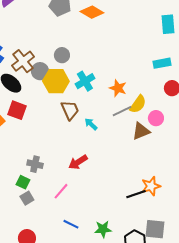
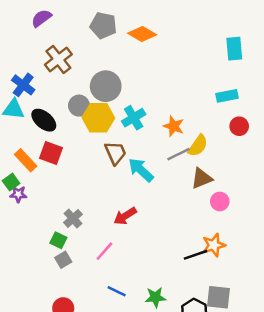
gray circle: (62, 55) -> (106, 86), size x1.6
brown cross: (23, 61) -> (58, 59), moved
pink circle: (156, 118) -> (220, 201), moved
cyan arrow: (91, 124) -> (141, 170), size x1.6
gray cross: (35, 164) -> (73, 218), turned 35

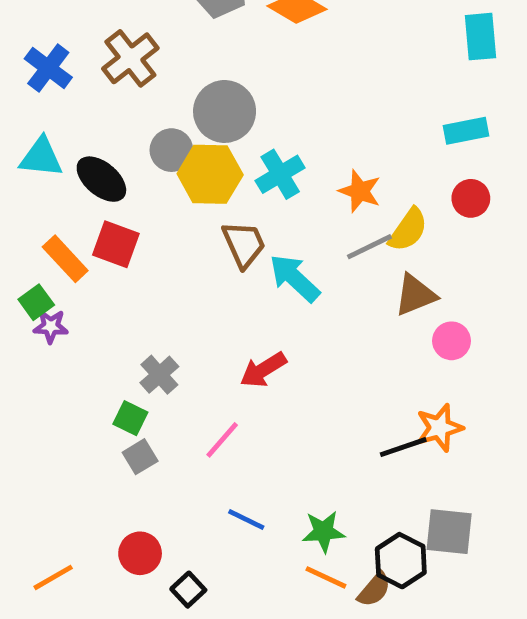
blue cross: (23, 85) -> (48, 68), moved
red circle: (239, 126) -> (471, 198), moved

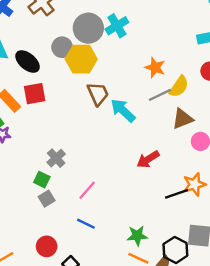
cyan cross: (280, 174) -> (117, 26), moved
red square: (116, 244) -> (35, 94), turned -30
red arrow: (263, 370) -> (148, 159), moved
blue line: (246, 520) -> (86, 224), moved

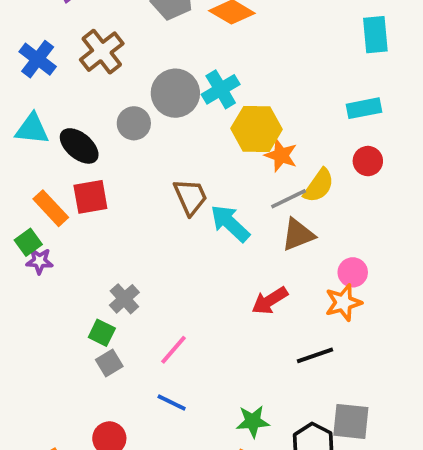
yellow hexagon: (81, 59) -> (257, 129), moved
brown triangle: (183, 119) -> (298, 235), moved
orange star: (194, 184) -> (343, 303), moved

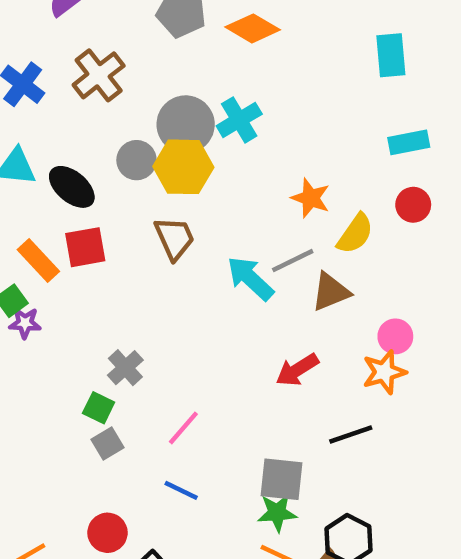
cyan rectangle: (375, 35) -> (391, 55), moved
yellow hexagon: (257, 129) -> (183, 167), moved
brown trapezoid: (190, 197) -> (174, 238), moved
gray line: (289, 199) -> (293, 261), moved
gray square: (351, 421) -> (282, 479), moved

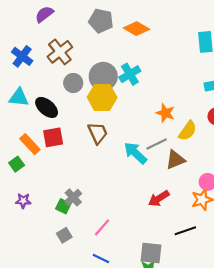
gray circle: (137, 160) -> (73, 83), moved
purple star: (25, 323) -> (23, 201), moved
green square: (99, 408) -> (63, 206), moved

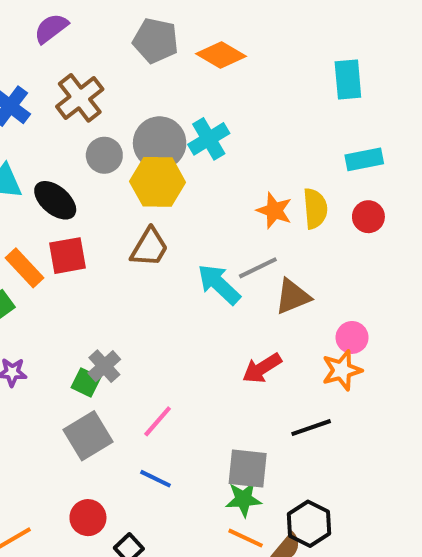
yellow semicircle: (188, 131) -> (315, 208), moved, turned -40
brown trapezoid: (98, 133) -> (149, 247), turned 55
gray square: (64, 235) -> (88, 436), size x1.6

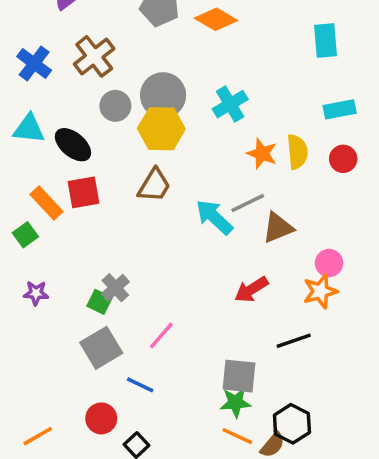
cyan cross: (209, 139) -> (230, 104), moved
blue line: (156, 479) -> (140, 385), moved

